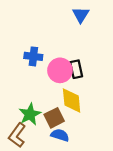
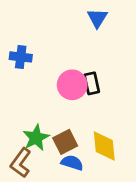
blue cross: (33, 56) -> (21, 57), moved
yellow diamond: (72, 100) -> (104, 146), moved

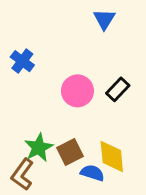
blue cross: (21, 57) -> (22, 61), turned 30
black rectangle: (92, 83) -> (118, 89), moved, turned 55
blue semicircle: (72, 163) -> (92, 173), moved

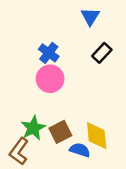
blue cross: (22, 61) -> (49, 53), moved
black rectangle: (118, 89) -> (102, 53), moved
pink circle: (77, 91) -> (50, 79), moved

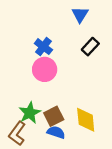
blue semicircle: (80, 150) -> (56, 132), moved

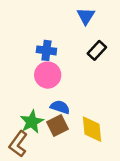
blue cross: (43, 47) -> (46, 50), turned -30
blue semicircle: (56, 132) -> (60, 107), moved

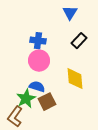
blue semicircle: (60, 107) -> (37, 87), moved
yellow diamond: (92, 129) -> (75, 79), moved

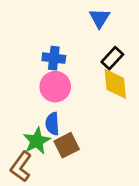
yellow diamond: (75, 79) -> (115, 84), moved
blue semicircle: (37, 87) -> (52, 124), turned -112

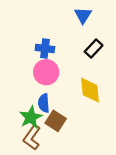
yellow diamond: (115, 84) -> (90, 90), moved
brown square: (67, 145) -> (56, 121), turned -30
brown L-shape: (21, 167) -> (32, 137), moved

